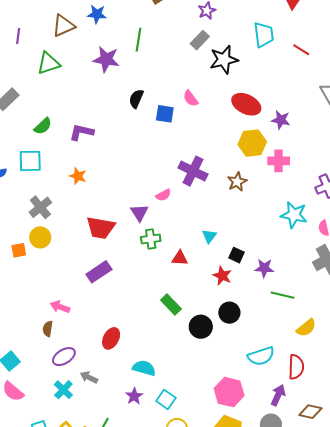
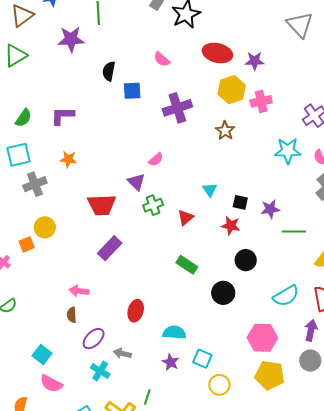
blue square: (165, 114) -> (132, 91), moved
purple cross: (193, 171) -> (177, 108), moved, turned -32
gray cross: (40, 207) -> (35, 184), moved, turned 30
red triangle: (180, 258) -> (186, 218), turned -30
black circle: (201, 327) -> (223, 293), moved

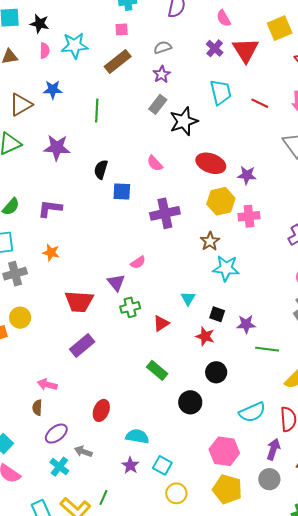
purple star: (71, 39) -> (57, 148), moved
cyan star: (288, 151) -> (226, 268), moved

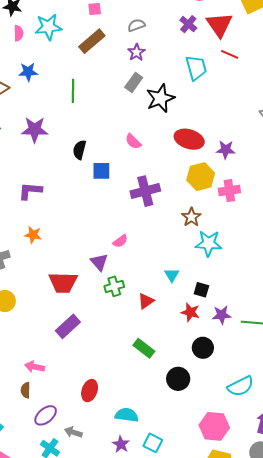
red line: (260, 103) -> (230, 54), moved
purple star: (246, 324) -> (222, 315), moved

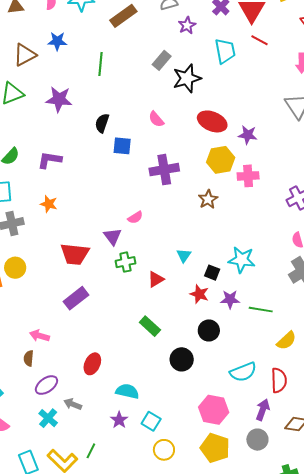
purple star: (136, 52) -> (187, 25), moved
cyan star: (209, 243) -> (242, 260), moved

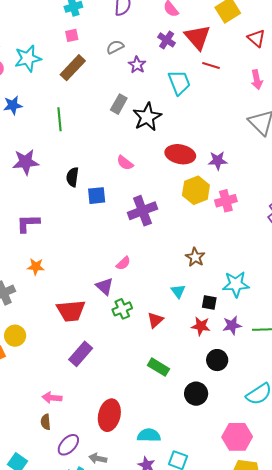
brown star: (208, 199) -> (195, 257), moved
red ellipse: (92, 364) -> (109, 415), size x1.4

